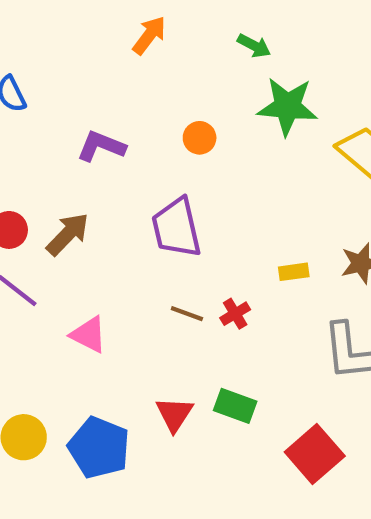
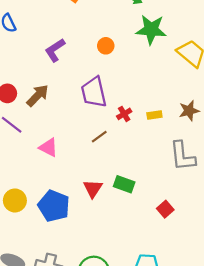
purple L-shape: (101, 146) -> (55, 50), turned -55
brown line: (187, 314) -> (99, 137), turned -56
red cross: (235, 314) -> (124, 114), moved
red square: (315, 454) -> (165, 209), size x0.6

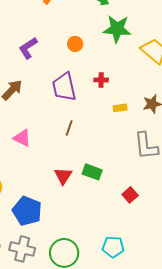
red cross: (124, 114) -> (101, 80), moved, turned 32
brown line: (99, 137) -> (69, 128), turned -35
blue pentagon: (54, 206) -> (27, 211), moved

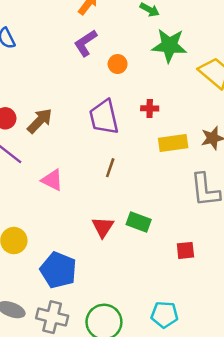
purple L-shape: (28, 48) -> (85, 43), moved
yellow rectangle: (120, 108) -> (173, 143), size x1.6
red square: (130, 195) -> (185, 250), turned 35

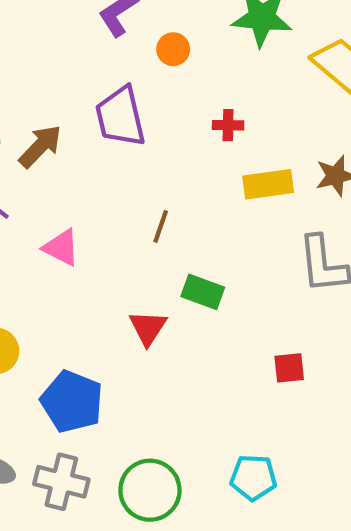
purple trapezoid: (104, 117) -> (120, 117), moved
green rectangle: (139, 222) -> (203, 292), moved

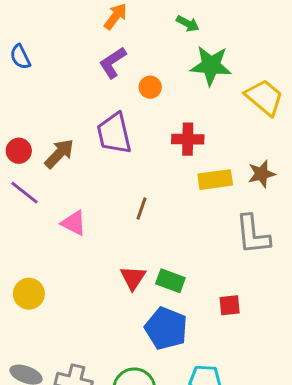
red cross: (228, 125) -> (188, 139), size x1.5
green rectangle: (203, 292) -> (170, 281), moved
blue pentagon: (72, 402) -> (166, 328), moved

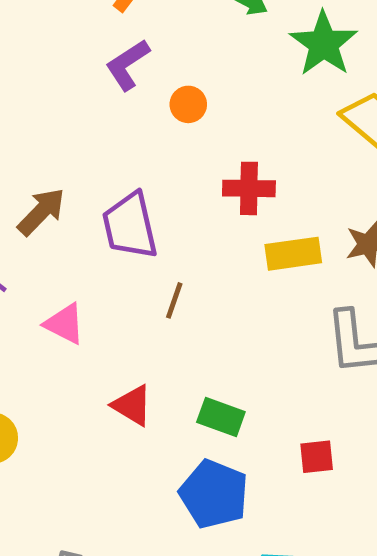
green star: (211, 66) -> (324, 44), moved, turned 30
purple trapezoid: (114, 133) -> (130, 226), moved
red triangle: (133, 278) -> (132, 405), moved, turned -32

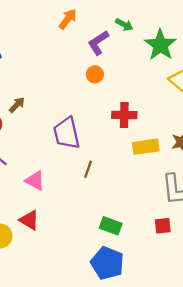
purple L-shape: (128, 65) -> (98, 43), moved
brown arrow: (41, 212) -> (17, 105), moved, size x0.7
red triangle: (132, 405) -> (29, 220), moved
red square: (317, 457) -> (163, 226), moved

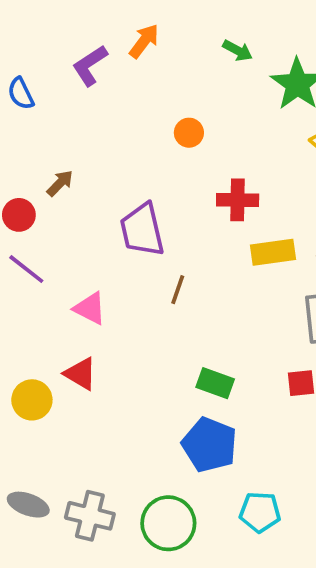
purple L-shape: (98, 43) -> (90, 65), moved

